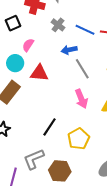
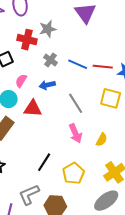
blue arrow: (69, 50) -> (47, 85), moved

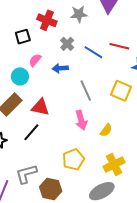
gray star: (48, 29) -> (79, 14), moved
red line: (103, 67) -> (119, 46), moved
red triangle: (33, 108) -> (40, 107), moved
black line: (44, 162) -> (31, 132), moved

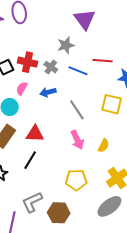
gray star: (79, 14) -> (66, 45), moved
red cross: (47, 20) -> (28, 62), moved
yellow pentagon: (73, 160) -> (76, 180), turned 30

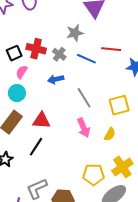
pink semicircle: (22, 88) -> (22, 72), moved
yellow square: (112, 104) -> (119, 105), moved, turned -30
yellow pentagon: (76, 180) -> (94, 175), moved

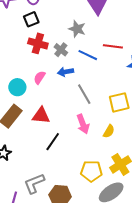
gray star: (75, 33) -> (77, 29), turned 30
black square: (14, 53) -> (31, 19), moved
pink semicircle: (22, 72) -> (39, 77), moved
blue arrow: (56, 79) -> (66, 72), moved
black line: (36, 147) -> (53, 142), moved

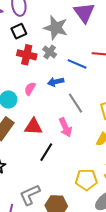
gray star: (77, 29) -> (56, 28), moved, size x1.4
gray cross: (61, 50) -> (50, 52), moved
pink arrow: (83, 124) -> (65, 127), moved

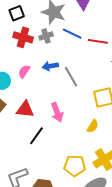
gray cross: (50, 52) -> (46, 36), turned 32
blue line: (77, 64) -> (72, 34), moved
gray line: (76, 103) -> (71, 77), moved

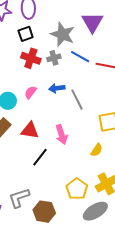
yellow pentagon: (75, 166) -> (77, 189), turned 30

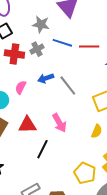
gray star: (63, 34) -> (41, 24), size x0.7

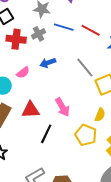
red line: (89, 47) -> (91, 30), turned 30
gray line: (68, 86) -> (85, 67), moved
pink semicircle: (21, 87) -> (23, 73), turned -152
yellow pentagon: (85, 173) -> (86, 135), moved

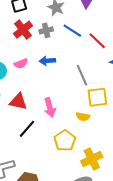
red cross: (16, 39) -> (23, 30), turned 30
yellow semicircle: (100, 115) -> (83, 117), moved, turned 64

